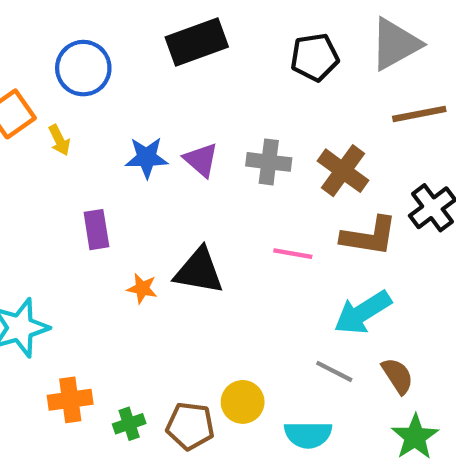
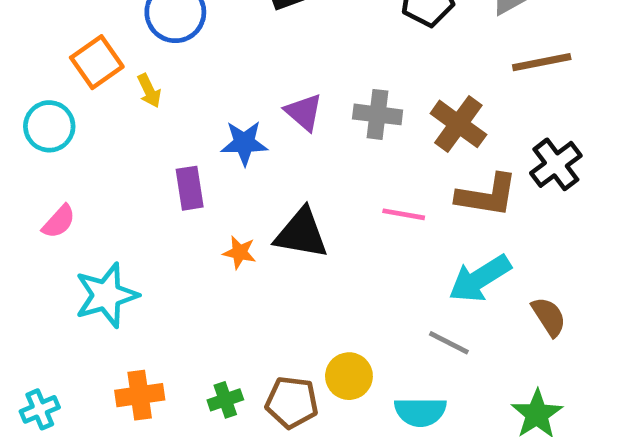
blue star: (147, 158) -> (244, 143), moved
brown semicircle: (398, 376) -> (549, 317), moved
orange cross: (70, 400) -> (140, 395), moved

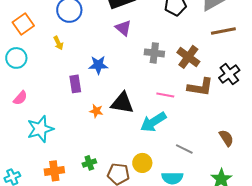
orange square: (97, 62) -> (23, 24), moved
purple triangle: (304, 112) -> (123, 28), moved
cyan arrow: (480, 279) -> (153, 122), moved
green cross: (225, 400) -> (89, 163), moved

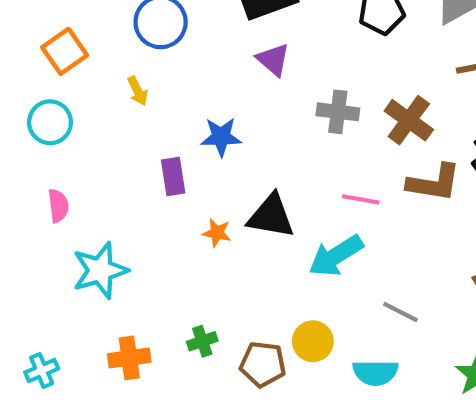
pink semicircle: (20, 98) -> (58, 206), turned -49

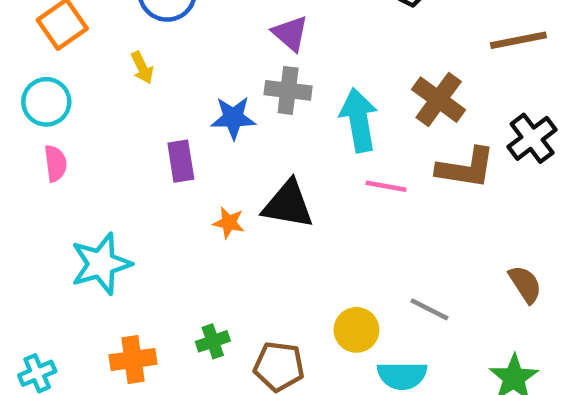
gray cross: (338, 112) -> (288, 90), moved
pink semicircle: (58, 206) -> (55, 163), moved
cyan arrow: (336, 256) -> (359, 120), moved, turned 112
yellow circle: (313, 341) -> (356, 330), moved

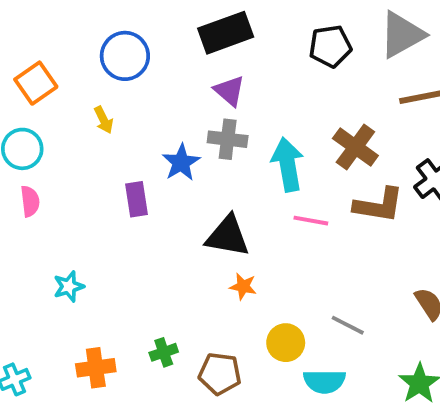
blue star: (233, 118) -> (181, 162), turned -30
orange star: (229, 223) -> (243, 286), moved
cyan star: (101, 264) -> (69, 286), size x0.6

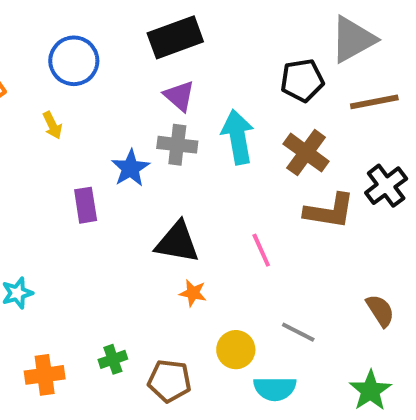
black pentagon: (330, 46) -> (302, 80), moved
cyan arrow: (288, 164) -> (238, 137), moved
pink line: (311, 221) -> (261, 250), moved, turned 56

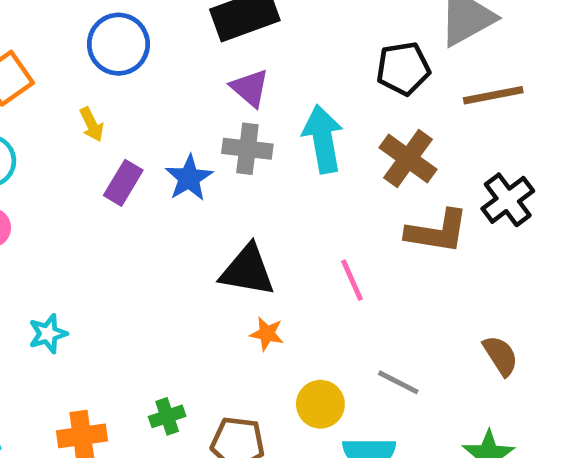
purple rectangle: (86, 205) -> (123, 183), moved, turned 40

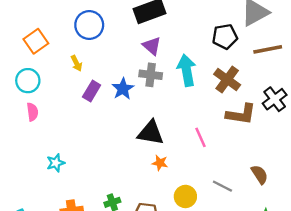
brown semicircle: (500, 356) -> (260, 174), moved

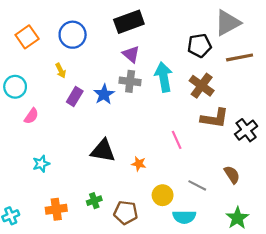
orange square: (36, 41) -> (27, 37), moved
black cross: (275, 99) -> (246, 130), moved
pink semicircle: (32, 112) -> (31, 116), moved, turned 42
black triangle: (151, 133) -> (103, 151), moved

